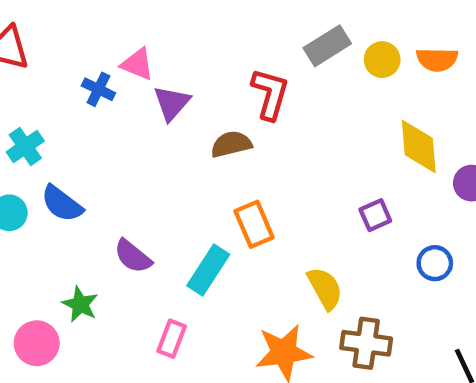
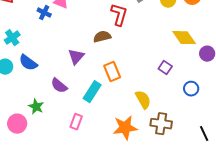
purple triangle: (172, 103) -> (76, 57), moved
yellow diamond: (419, 146) -> (184, 38), turned -30
purple square: (375, 215) -> (165, 68), turned -32

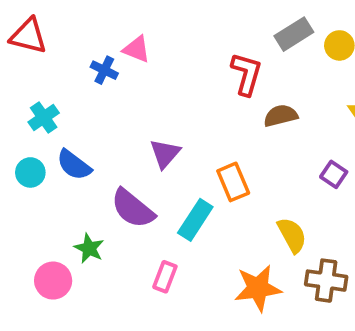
brown semicircle: (102, 37) -> (281, 116), moved
purple semicircle: (59, 86) -> (133, 208), size x1.4

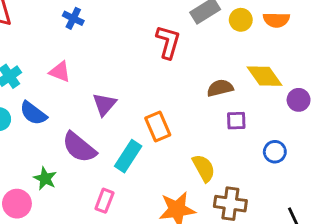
pink triangle: (137, 49) -> (60, 72), moved
blue cross: (104, 70) -> (73, 18), moved
brown semicircle: (281, 116) -> (220, 88), moved
purple square: (334, 174) -> (236, 121), turned -36

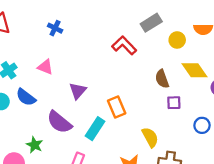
yellow circle: (241, 20) -> (177, 40), moved
red L-shape: (168, 42) -> (124, 45), turned -60
brown semicircle: (220, 88) -> (162, 79), turned -96

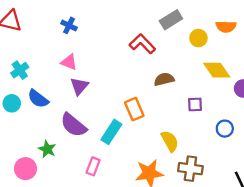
pink triangle: (45, 67) -> (69, 62), moved
brown semicircle: (162, 79) -> (164, 79), moved, turned 96
purple triangle: (78, 91) -> (79, 86), moved

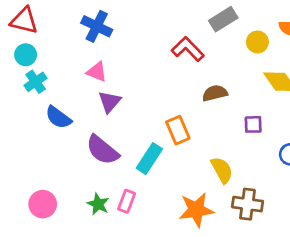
blue cross: (69, 25) -> (97, 26), size x1.5
cyan circle: (12, 103) -> (26, 55), moved
green star: (47, 149) -> (98, 204), moved

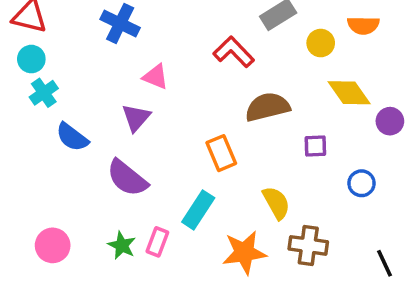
pink triangle: (97, 72) -> (156, 77), moved
brown semicircle: (215, 93) -> (267, 107), size x1.4
cyan rectangle: (149, 159) -> (198, 210), moved

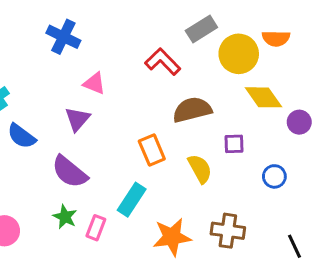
yellow circle: (321, 43) -> (239, 54), size x1.6
yellow semicircle: (276, 203) -> (200, 169), moved
green star: (122, 245) -> (65, 217), moved

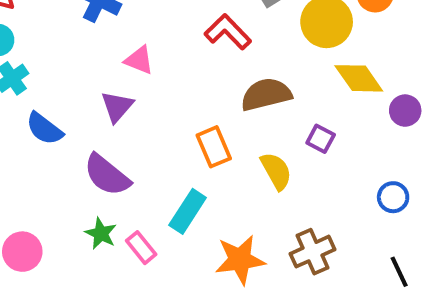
purple square: (234, 144) -> (321, 139), turned 30
blue circle: (274, 176) -> (393, 197), moved
pink rectangle: (96, 228) -> (141, 248), turned -60
brown cross: (228, 231) -> (312, 252), turned -32

